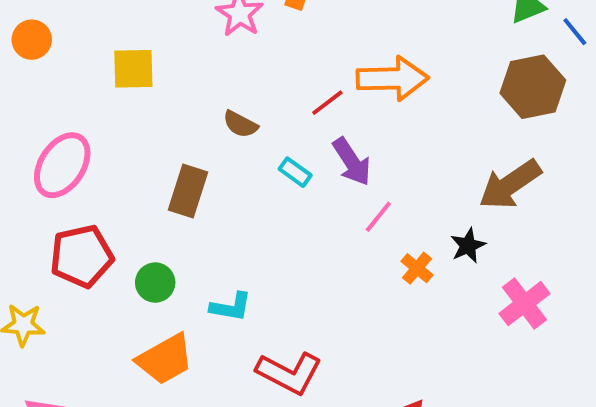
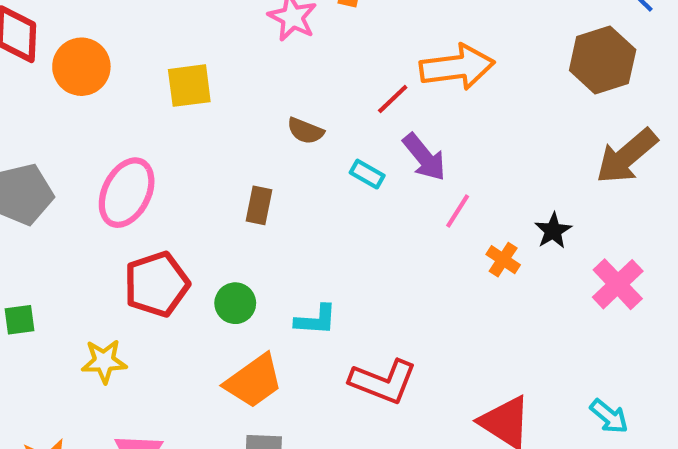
orange circle: (32, 40) -> (81, 67), size x1.4
brown arrow: (510, 184) -> (627, 156), moved
brown rectangle: (188, 191) -> (259, 205), size x0.7

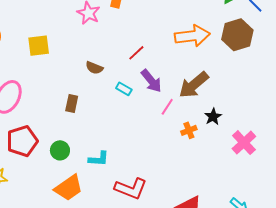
orange arrow: (457, 67) -> (192, 36), moved
brown arrow: (627, 156) -> (194, 85), moved
orange cross: (503, 260) -> (189, 130), turned 35

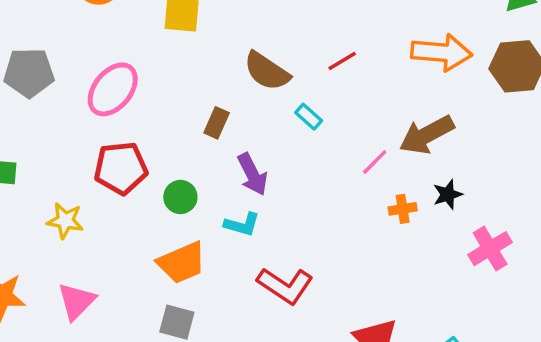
brown semicircle: (94, 68) -> (267, 71), size x1.6
purple arrow: (151, 81) -> (252, 174), moved

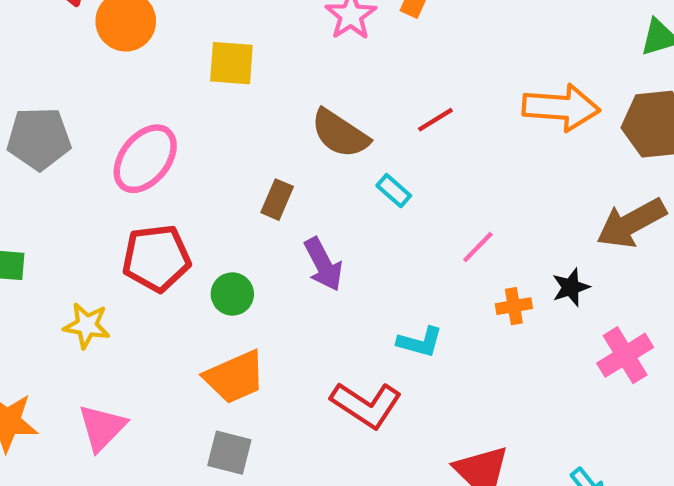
brown arrow: (427, 135) -> (631, 223), moved
cyan L-shape: (242, 224) -> (420, 342), moved

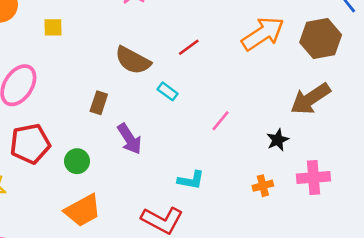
yellow square: (231, 63) -> (53, 27), moved, size x0.7
orange arrow: (561, 107) -> (263, 34), turned -33
orange cross: (514, 306) -> (263, 186), moved
pink cross: (625, 355) -> (313, 177), turned 32

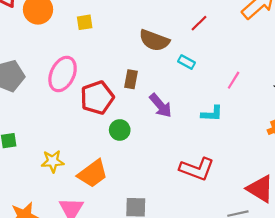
red pentagon: (30, 144) -> (97, 98), moved
cyan L-shape: (191, 180) -> (212, 114), moved
orange trapezoid: (83, 210) -> (93, 174), moved

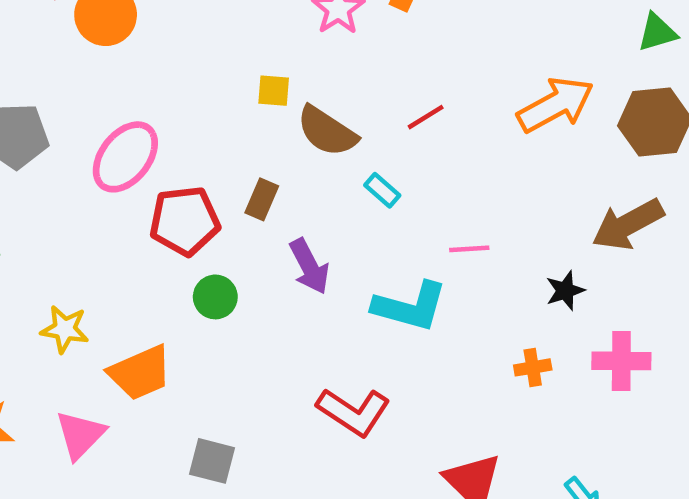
yellow square: (85, 22) -> (274, 91), moved
pink line: (234, 80) -> (469, 249), turned 42
cyan L-shape: (212, 114) -> (410, 306), size x1.6

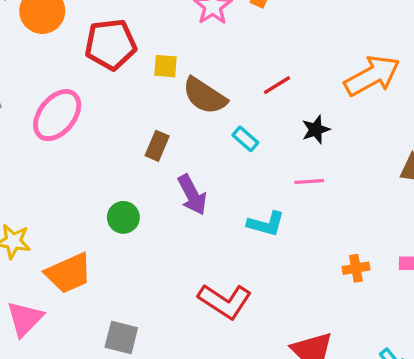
red pentagon: (185, 221) -> (111, 44), moved
black star: (565, 291) -> (316, 130), moved
cyan L-shape: (410, 306) -> (266, 224), size x0.7

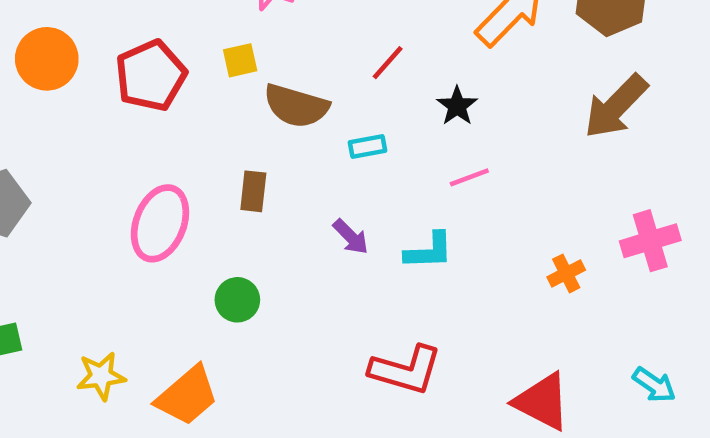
yellow square: (166, 66) -> (240, 60), moved
pink ellipse: (57, 115) -> (160, 223), moved
cyan rectangle: (245, 139) -> (367, 147), turned -35
purple arrow: (192, 195) -> (351, 237), moved, size x0.7

